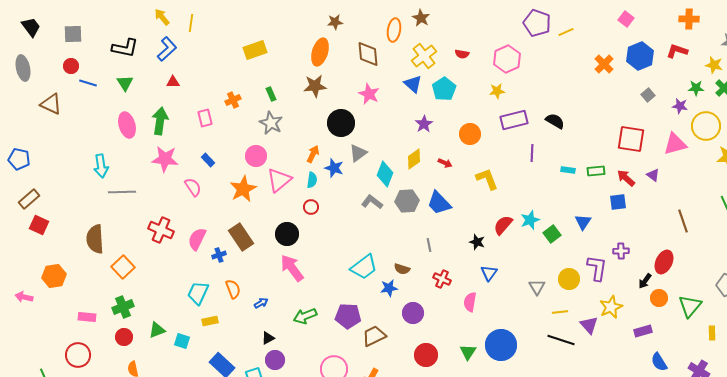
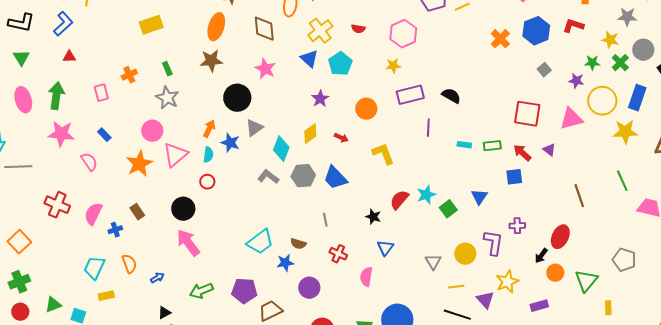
brown rectangle: (241, 237) -> (137, 212), size x0.6

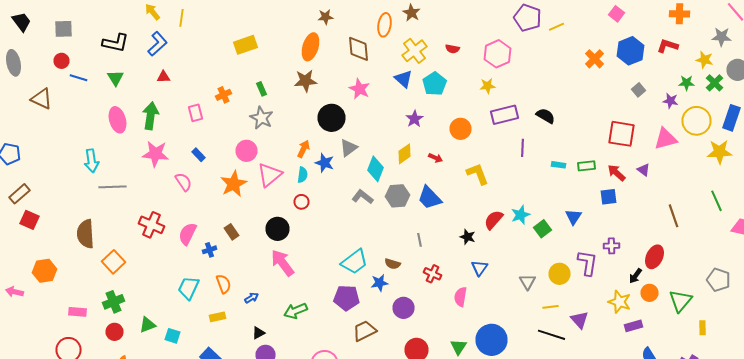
yellow star: (507, 282) -> (620, 302), moved, turned -30
purple pentagon: (244, 291) -> (346, 298), moved
yellow rectangle: (106, 296) -> (218, 317), moved

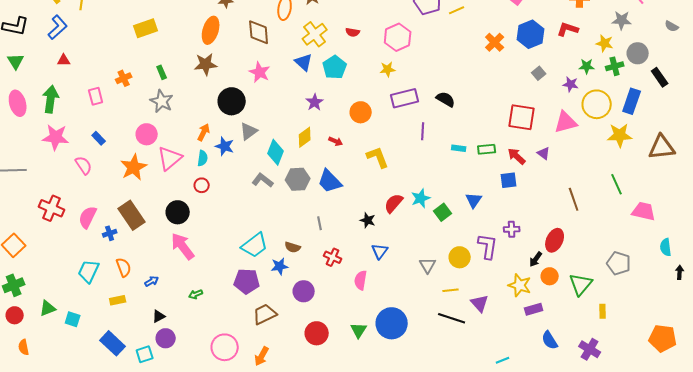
green cross: (714, 83) -> (615, 66), turned 30
brown rectangle: (232, 232) -> (132, 215), size x1.8
green arrow: (296, 311) -> (196, 294), size x0.6

